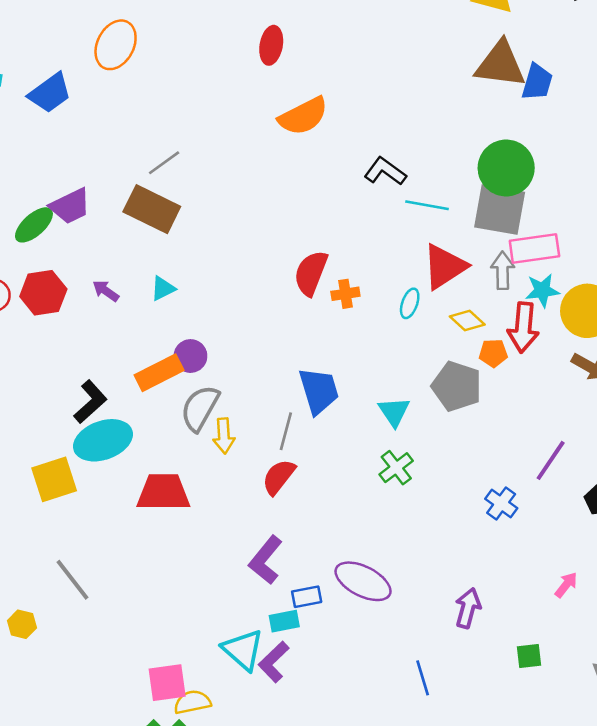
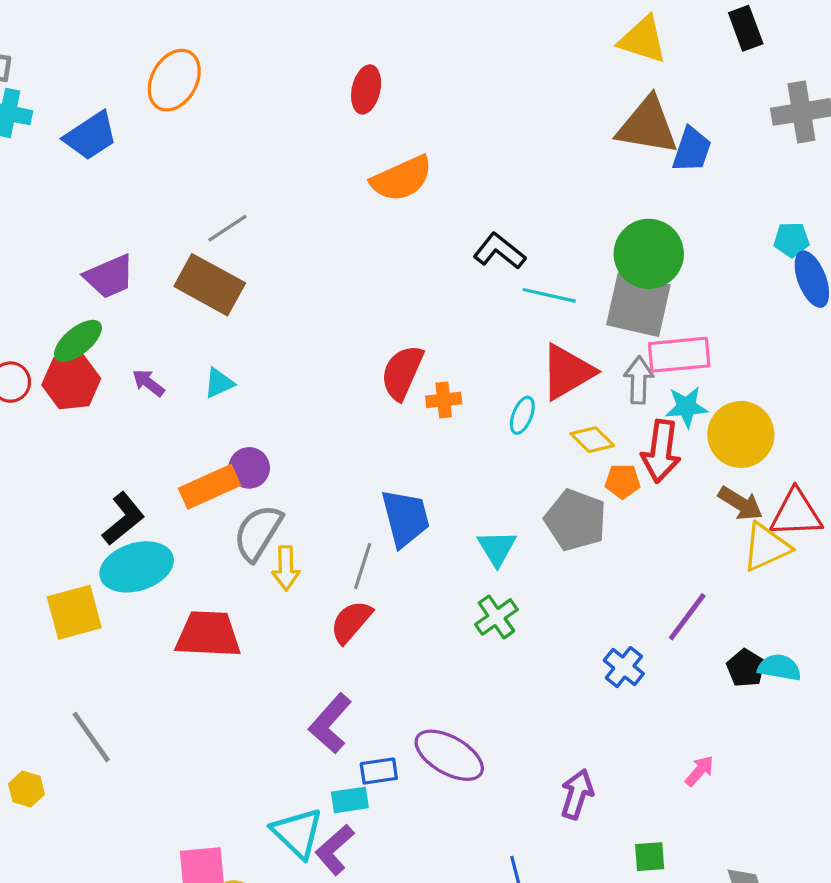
green ellipse: (34, 225) -> (78, 341), moved

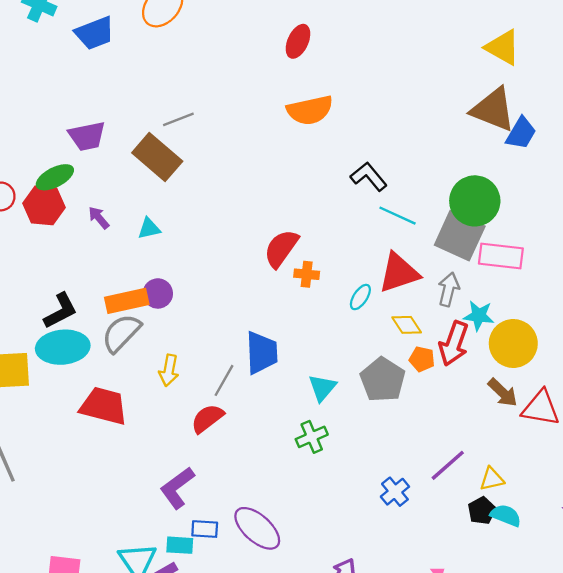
pink rectangle: (679, 355) -> (501, 256), moved
gray semicircle: (258, 533) -> (121, 333), moved
yellow triangle: (766, 547) -> (492, 479), moved, size x0.7

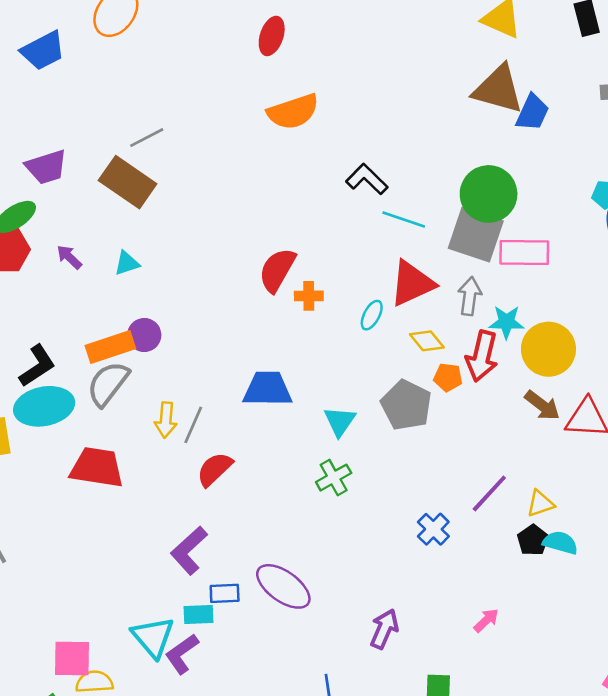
blue trapezoid: (262, 353) -> (268, 389), turned -81
gray line: (224, 380) -> (193, 425), moved

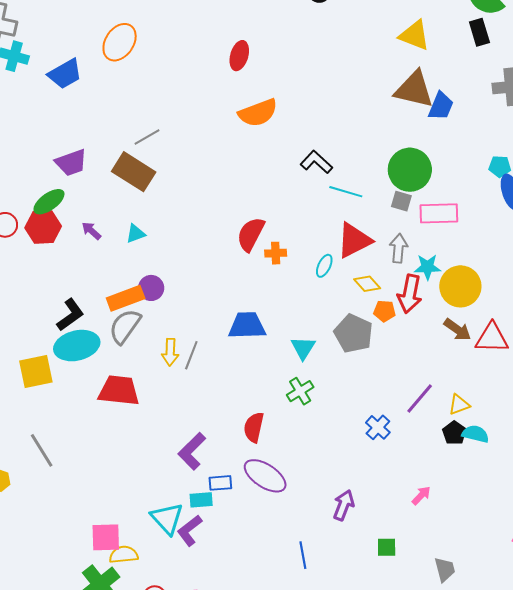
gray square: (476, 235) -> (401, 201), size x0.5
red semicircle: (215, 469) -> (254, 427), moved, turned -32

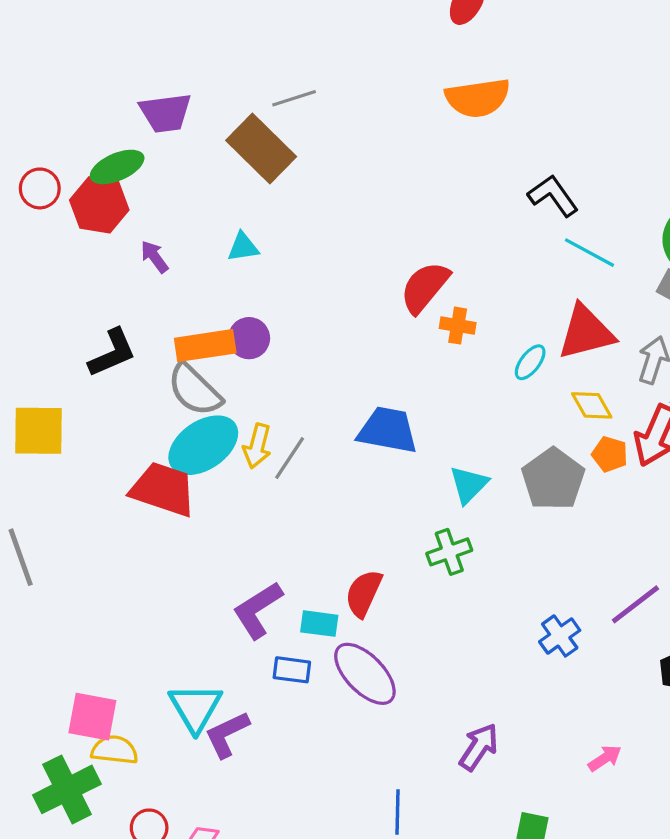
purple arrow: (91, 231) -> (154, 257), moved
gray semicircle: (125, 326) -> (195, 390), turned -93
cyan ellipse: (77, 346) -> (203, 445), moved, turned -33
cyan rectangle: (201, 500) -> (319, 624), moved

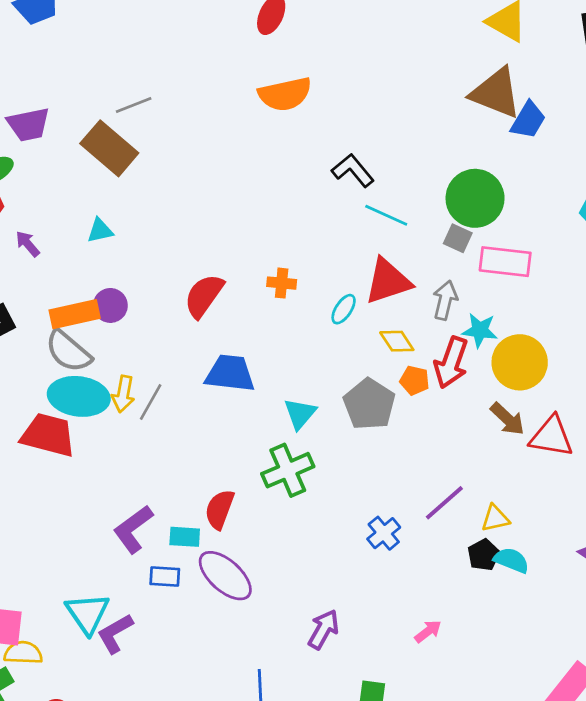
red semicircle: (425, 287) -> (204, 296), moved
cyan ellipse: (203, 445) -> (79, 396), turned 46
green cross: (449, 552) -> (288, 470), size x1.4

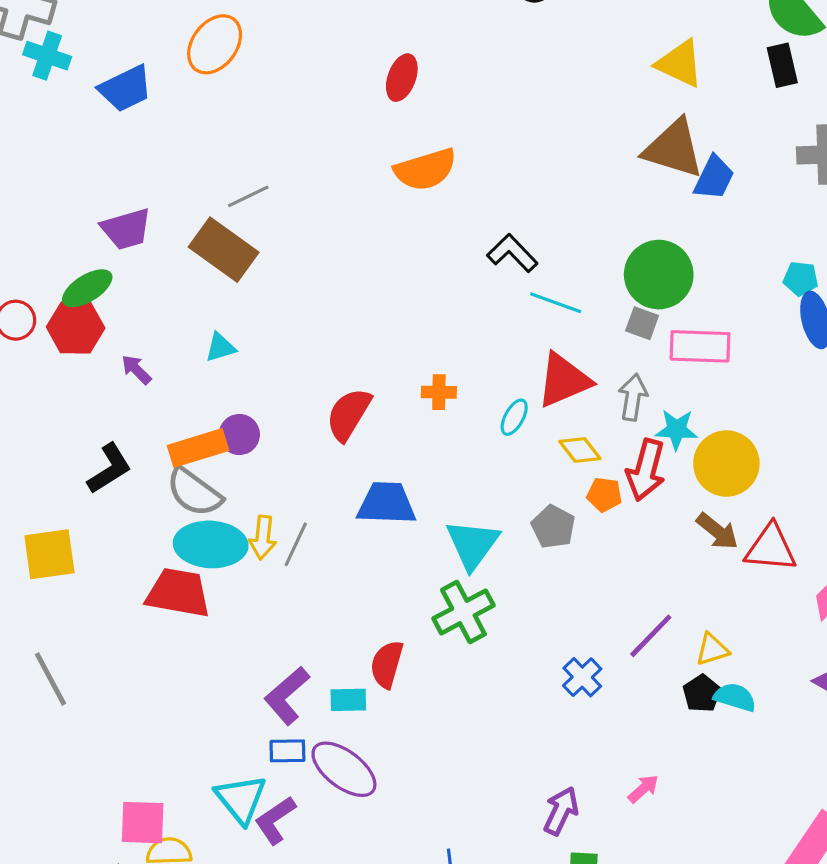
gray pentagon: (369, 404) -> (553, 527), size x0.7
cyan triangle: (300, 414) -> (473, 544), size x1.4
purple ellipse: (225, 576) -> (344, 769), moved
blue rectangle: (165, 577) -> (287, 751), moved
purple arrow: (323, 629) -> (561, 811), moved

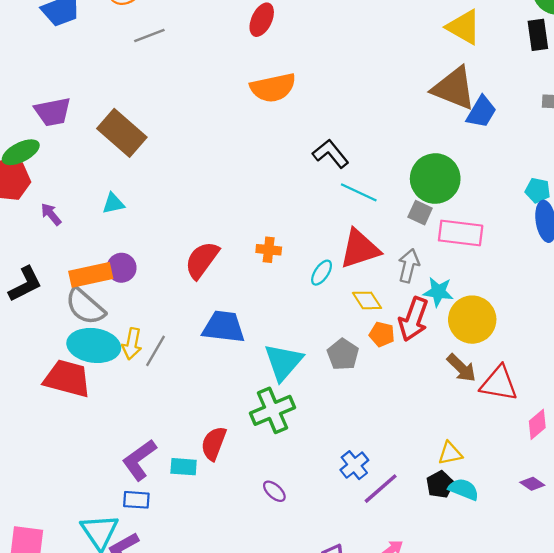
gray line: (248, 196) -> (149, 36), moved
purple line: (651, 636) -> (381, 489), moved
purple ellipse: (344, 769) -> (274, 491), moved, size x0.5

